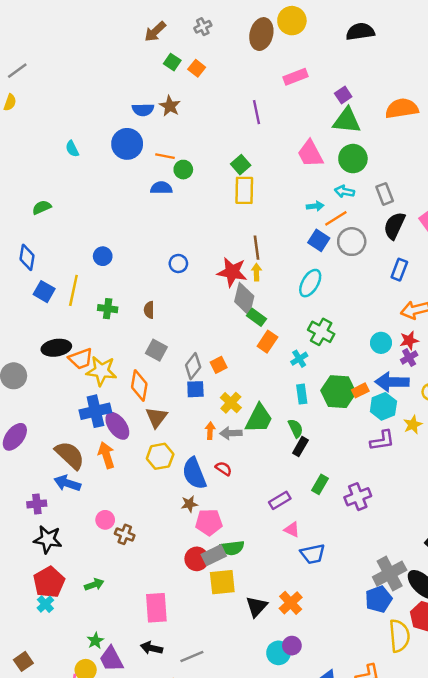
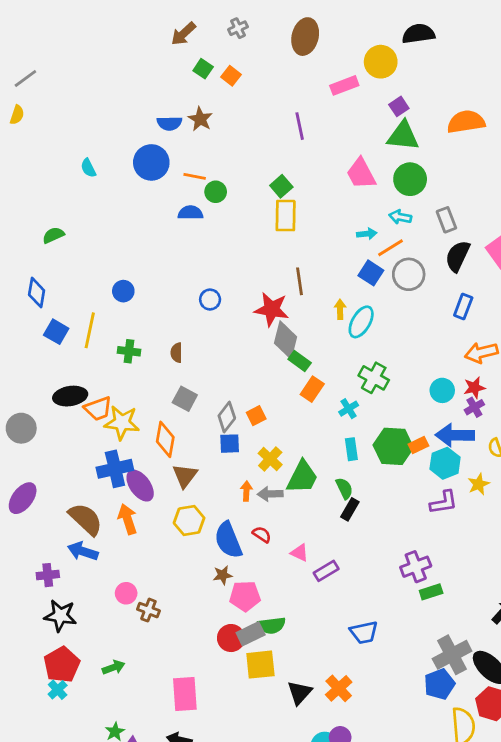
yellow circle: (292, 21) -> (381, 62), moved
yellow arrow: (257, 272) -> (340, 309), moved
green rectangle: (320, 484) -> (431, 592), moved, turned 42
pink triangle: (292, 530) -> (300, 553), moved

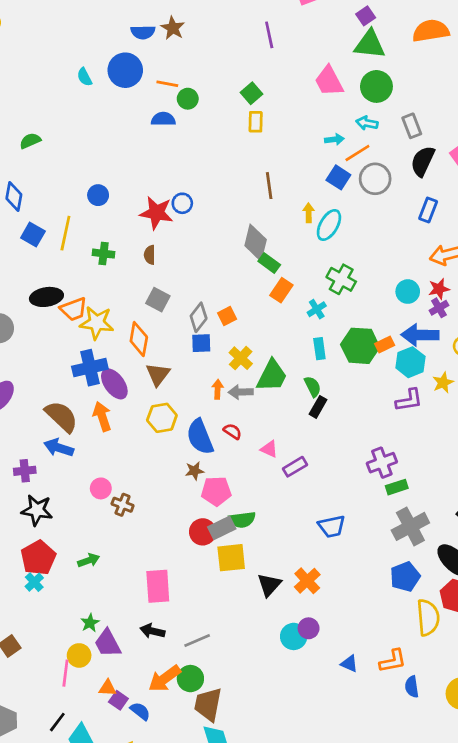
cyan semicircle: (88, 168) -> (84, 77), moved
yellow rectangle: (286, 216) -> (256, 122), size x0.7
red star: (272, 309) -> (156, 213), moved
gray cross: (452, 655) -> (410, 526), moved

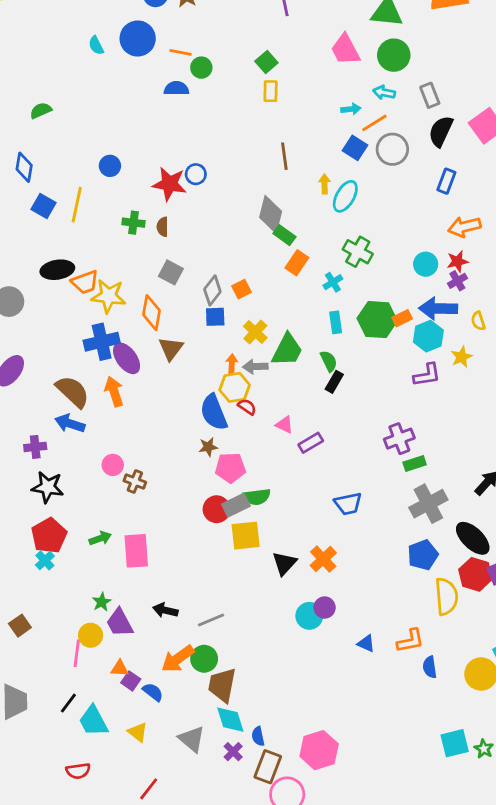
green cross: (104, 254) -> (133, 223), moved
yellow hexagon: (162, 418) -> (235, 387), moved
pink rectangle: (158, 586) -> (136, 551), moved

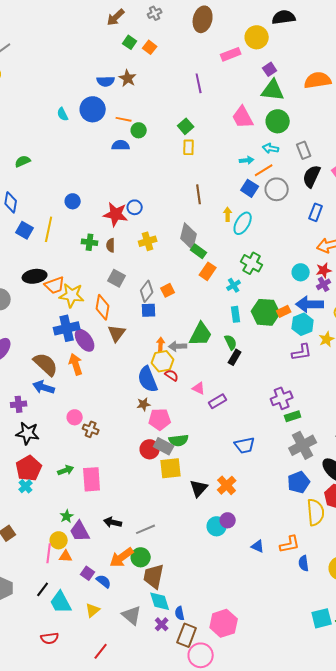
yellow cross: (255, 332) -> (148, 241), moved, turned 30
gray rectangle: (236, 505) -> (164, 446), turned 54
orange triangle: (120, 668) -> (66, 556), moved
yellow triangle: (138, 732) -> (93, 610), turned 42

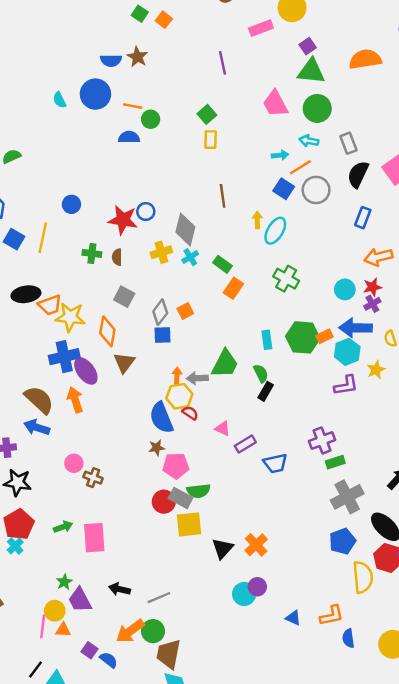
gray diamond: (189, 236) -> (185, 230), moved
cyan cross: (234, 285) -> (190, 257), moved
blue trapezoid: (245, 445) -> (275, 463), moved

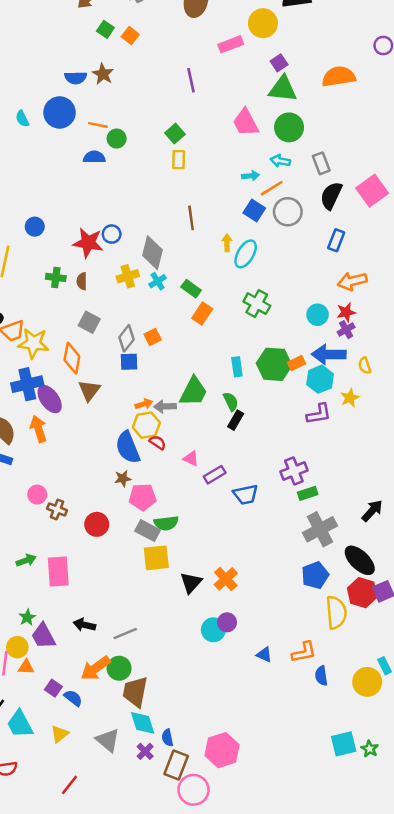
orange arrow: (177, 376) -> (144, 404), turned 70
red circle: (164, 502) -> (97, 524), moved

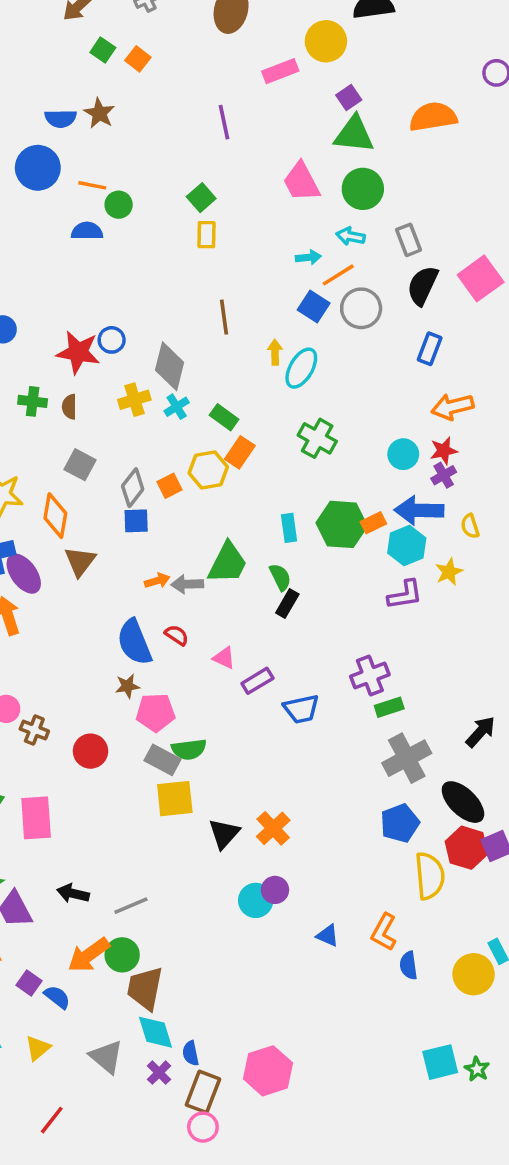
yellow hexagon: (146, 425) -> (208, 470), moved
orange L-shape: (304, 652) -> (384, 932), turned 130
pink circle: (194, 790) -> (203, 1127), moved, size x0.7

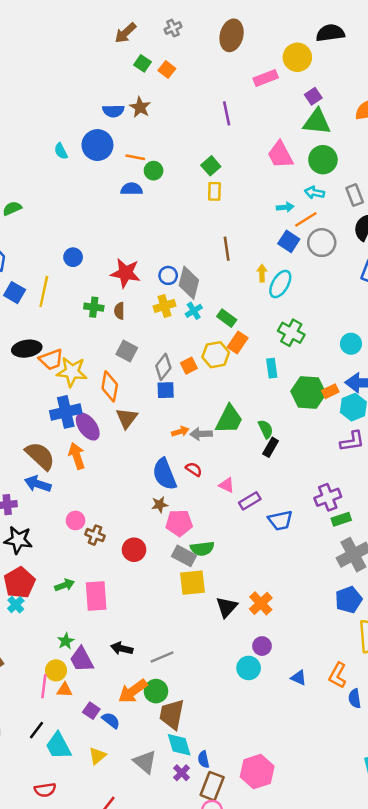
blue circle: (112, 340) -> (168, 275), moved
cyan rectangle: (289, 528) -> (272, 368), moved
cyan circle: (256, 900) -> (249, 668), moved

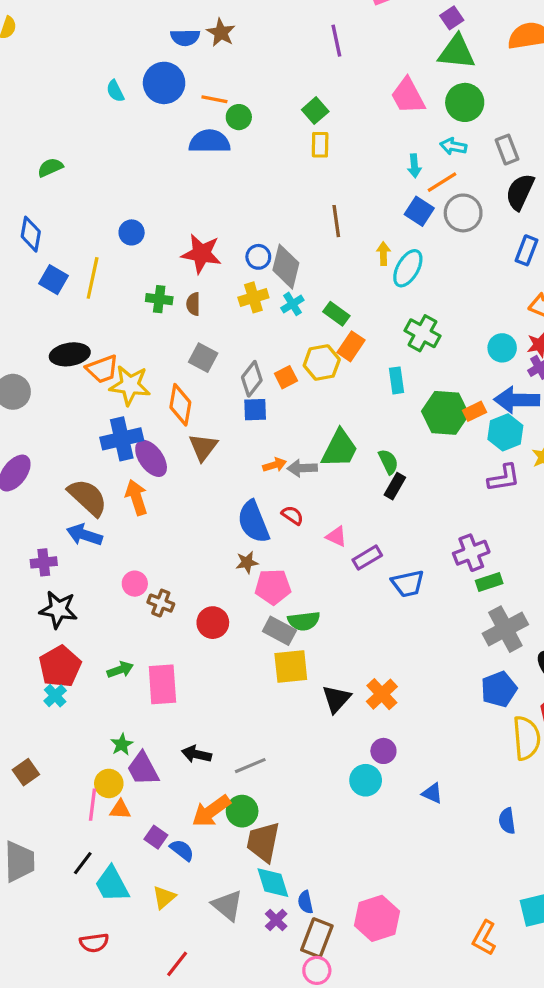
blue semicircle: (132, 189) -> (210, 141), size x1.4
cyan arrow: (285, 207) -> (414, 166), turned 91
orange L-shape: (338, 675) -> (484, 938), moved

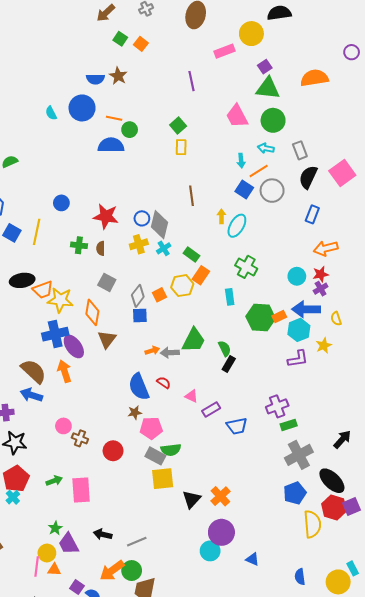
purple circle: (383, 751) -> (221, 532), size x1.6

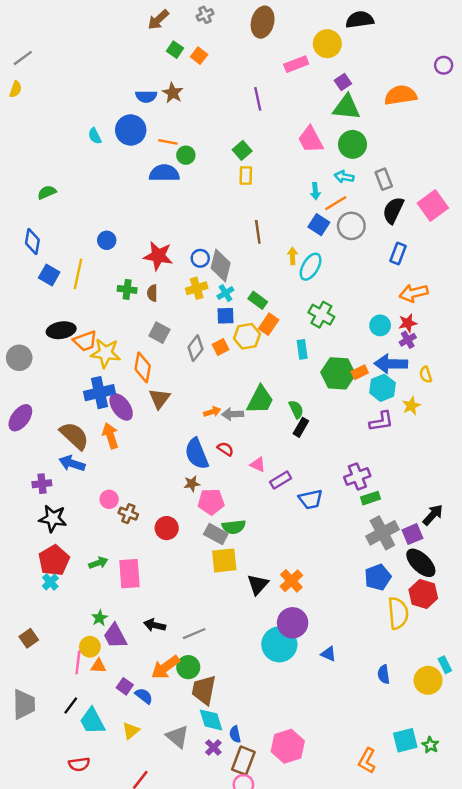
blue square: (140, 315) -> (225, 316), moved
purple square: (352, 507) -> (412, 534), moved
cyan circle: (210, 551) -> (279, 644), size x1.5

